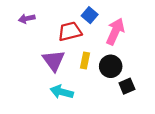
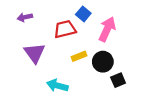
purple triangle: (54, 60) -> (35, 53), moved
yellow rectangle: (85, 60) -> (79, 56), turned 56

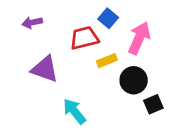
purple triangle: (35, 53) -> (45, 69), turned -35
yellow rectangle: (79, 56) -> (107, 61), moved
cyan arrow: (57, 86) -> (74, 111), turned 36

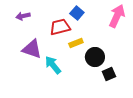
pink arrow: (139, 38) -> (117, 16), moved
cyan arrow: (74, 111) -> (53, 65), moved

